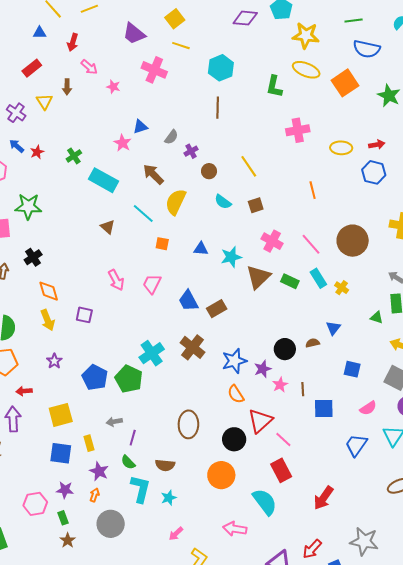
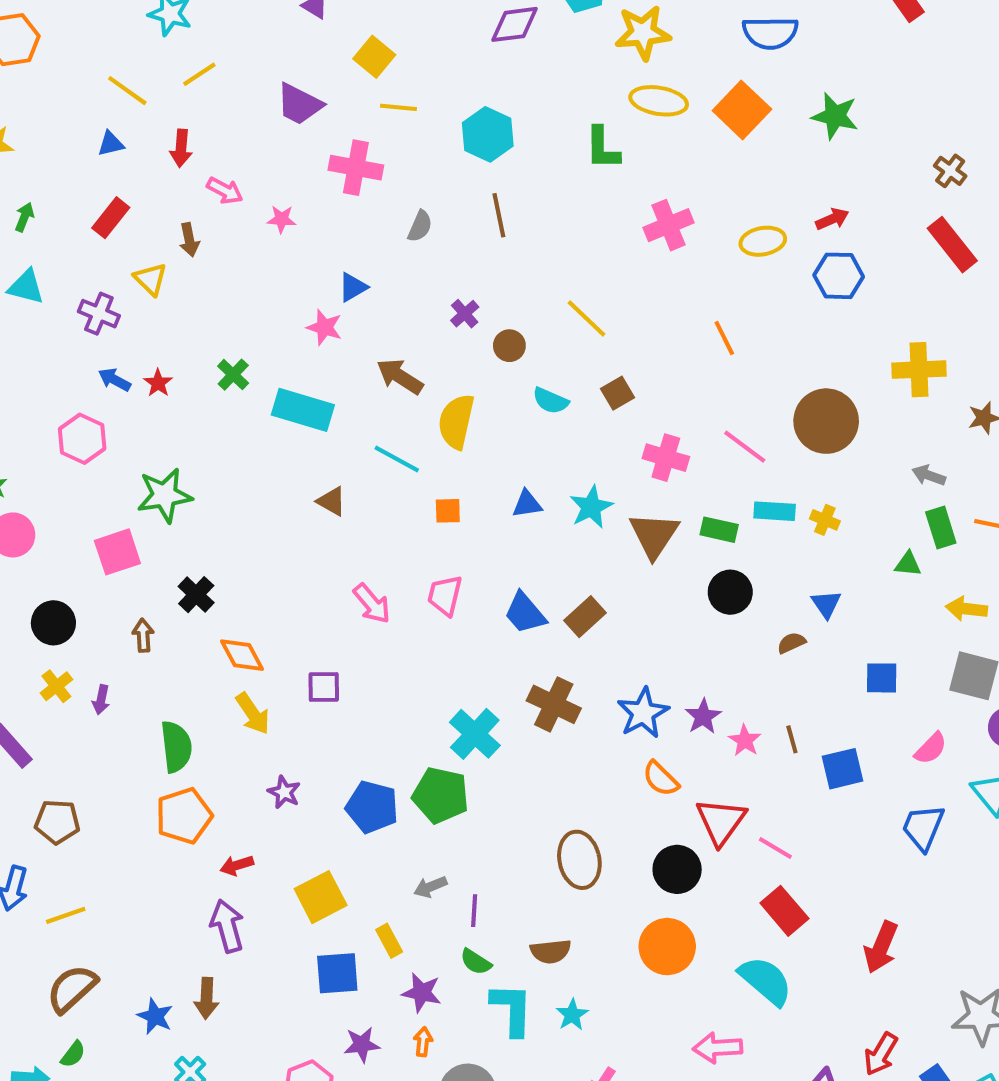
gray semicircle: (171, 137) -> (420, 226), moved
cyan rectangle: (318, 278) -> (775, 511), turned -42
black circle: (285, 349) -> (730, 592), moved

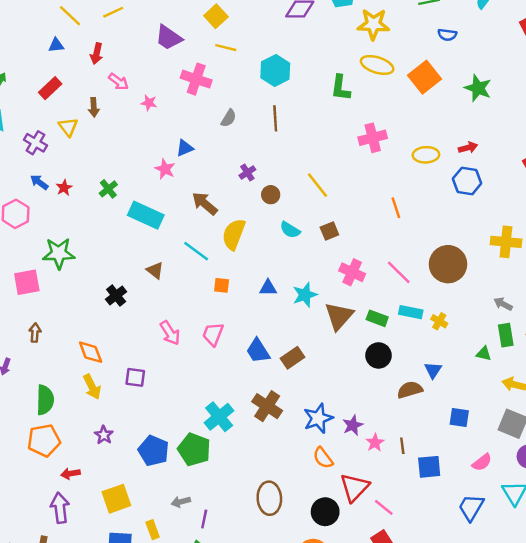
blue semicircle: (770, 33) -> (447, 35), size x0.6
black cross: (196, 595) -> (116, 296), moved
brown semicircle: (791, 643) -> (410, 390), size x1.5

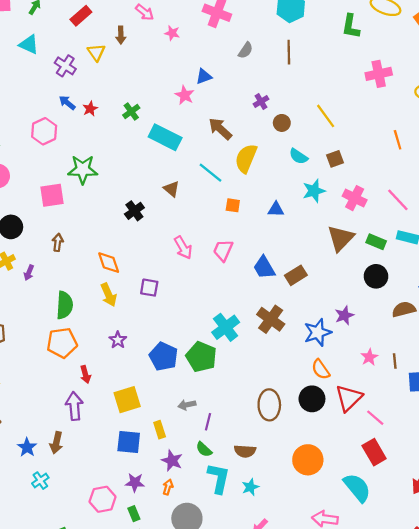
cyan star: (305, 295) -> (314, 191), moved
purple star: (353, 425) -> (344, 315), moved
red arrow: (70, 474) -> (85, 375), turned -98
black circle: (325, 512) -> (312, 399), moved

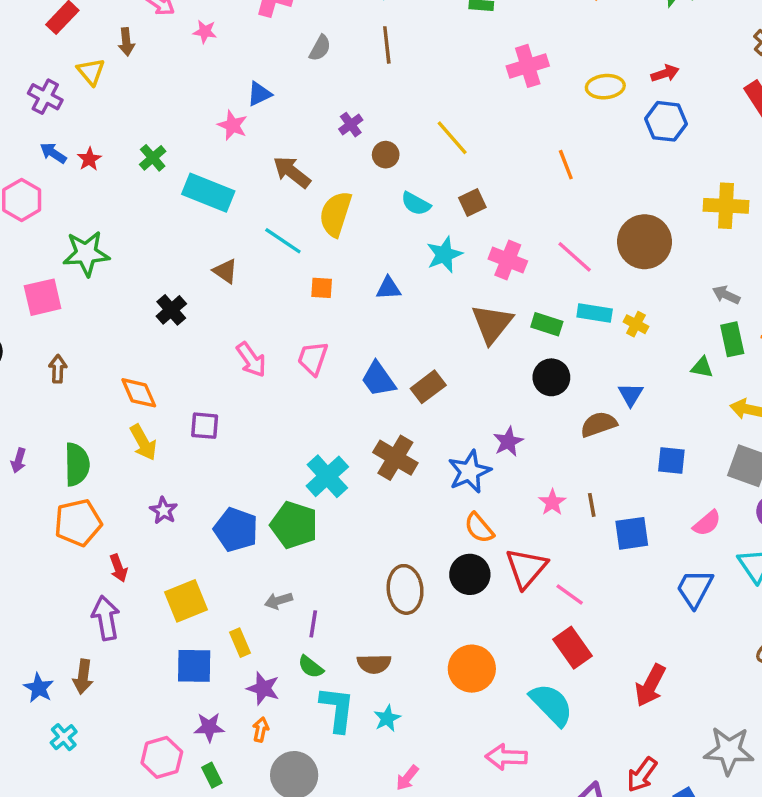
purple arrow: (29, 273) -> (19, 460), moved

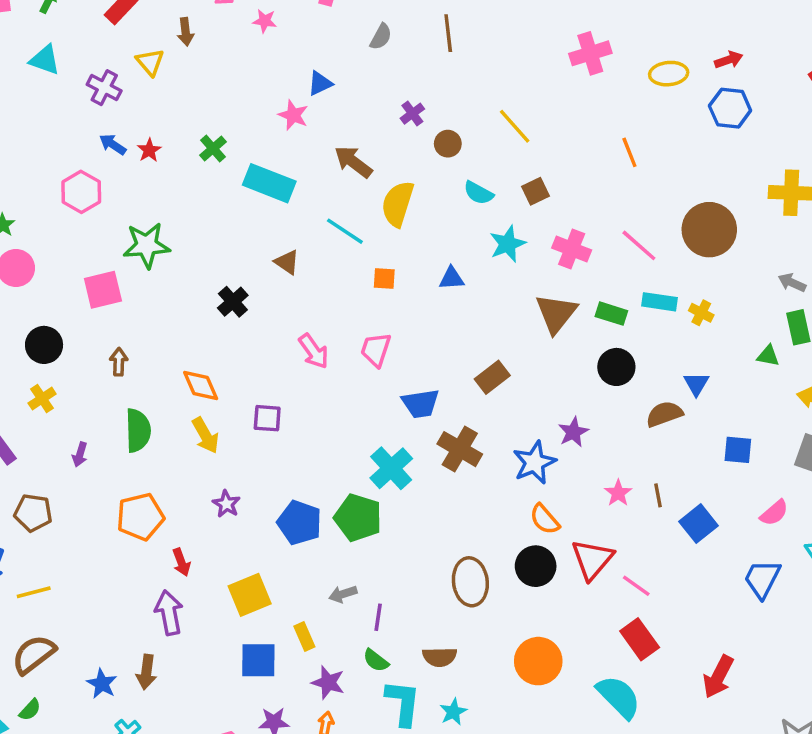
blue trapezoid: (378, 379) -> (420, 404), moved, turned -63
green semicircle: (77, 464) -> (138, 430), moved
blue square: (632, 533) -> (698, 524), turned -30

